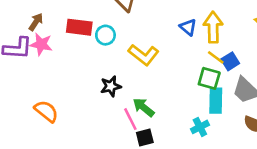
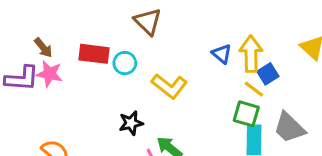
brown arrow: (36, 22) -> (43, 48), turned 108
blue square: (230, 61) -> (268, 74), moved

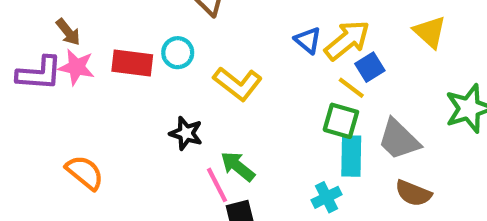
red rectangle: (94, 54) -> (132, 63), moved
yellow arrow: (251, 54) -> (347, 40), turned 52
black star: (131, 123) -> (186, 133), turned 30

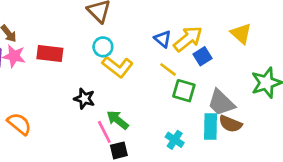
cyan circle: (178, 53) -> (103, 47), moved
yellow line: (351, 88) -> (168, 69), moved
cyan rectangle: (351, 156) -> (211, 127), moved
brown semicircle: (413, 193) -> (230, 124), moved
cyan cross: (326, 197) -> (175, 140), turned -30

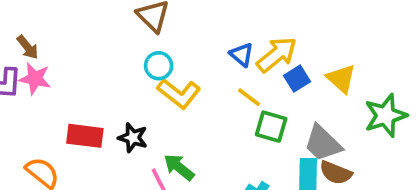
yellow triangle: (241, 34) -> (341, 79), moved
red rectangle: (50, 54) -> (85, 136), moved

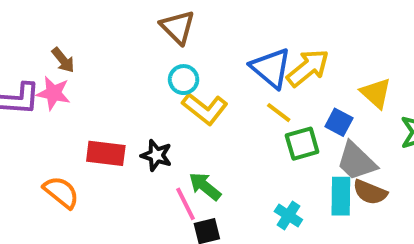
brown arrow: (28, 47) -> (63, 60), moved
blue triangle: (242, 55) -> (271, 68), size x1.6
blue square: (297, 79) -> (339, 122), moved, turned -30
green square: (271, 127) -> (302, 144), turned -32

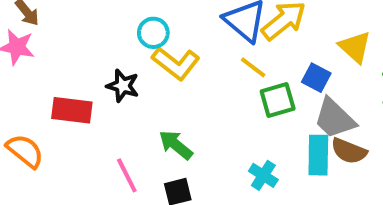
black star: (156, 155) -> (123, 86), moved
pink line: (185, 204) -> (127, 175), moved

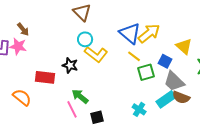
green arrow: (176, 145) -> (80, 96), moved
cyan rectangle: (318, 155) -> (166, 99), turned 54

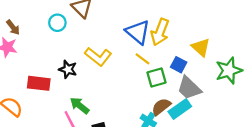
yellow arrow: (149, 33) -> (160, 32), turned 150
cyan circle: (85, 39) -> (57, 23), moved
brown semicircle: (181, 97) -> (161, 107), moved, turned 120

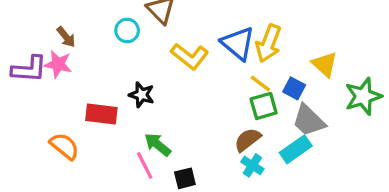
yellow L-shape: (98, 57) -> (190, 56), moved
yellow line: (143, 59) -> (260, 84), moved
brown semicircle: (161, 107) -> (248, 140), moved

